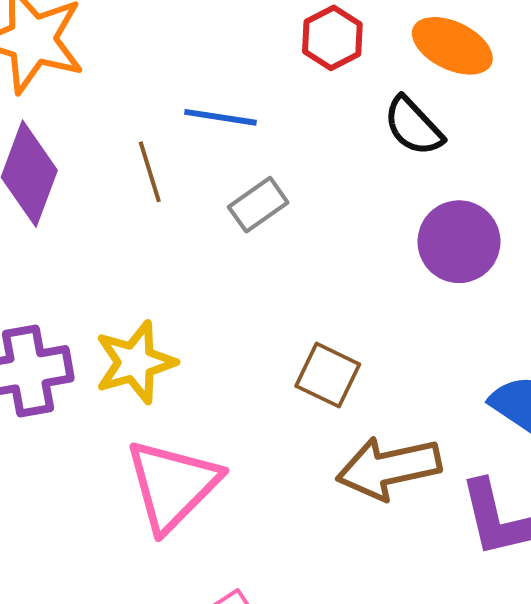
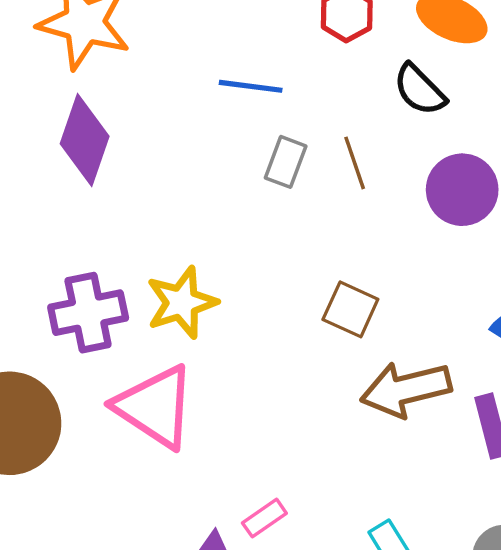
brown line: (150, 172) -> (355, 163), moved
gray rectangle: (258, 205) -> (286, 162), turned -33
pink triangle: (172, 485) -> (155, 407), moved, turned -40

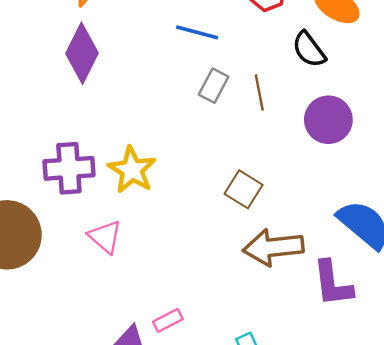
yellow star: (182, 303) -> (132, 170), turned -30
pink triangle: (155, 407) -> (105, 237), size x0.6

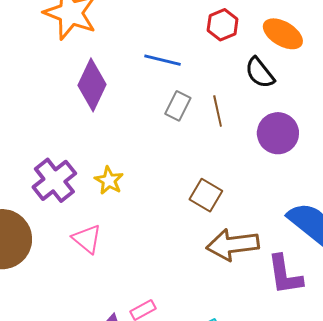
purple diamond: (82, 53) -> (92, 85), moved
purple cross: (69, 168) -> (54, 180), turned -33
yellow star: (132, 170) -> (109, 180), size x0.7

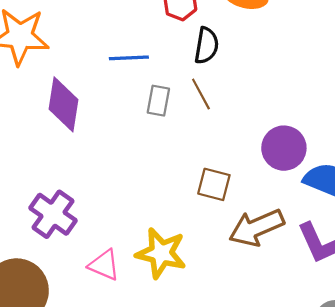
black semicircle: (260, 73) -> (206, 46), moved, turned -116
purple circle: (278, 133) -> (284, 148), moved
yellow star: (109, 180) -> (161, 253), moved, size x1.6

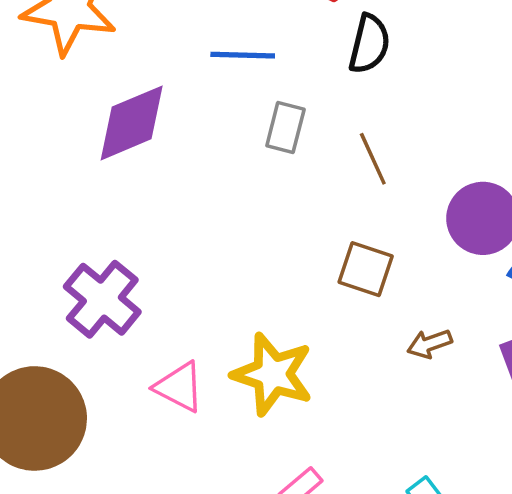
brown line: (201, 94) -> (373, 159), moved
purple diamond: (64, 104) -> (132, 123), turned 54
brown arrow: (256, 228) -> (430, 344), size x0.5

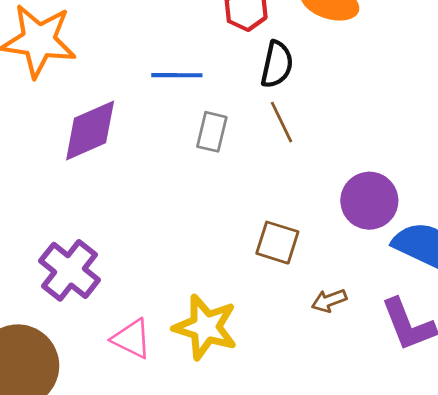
brown line: (373, 159) -> (281, 122), moved

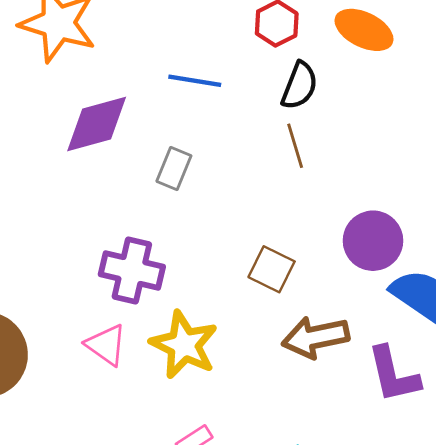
gray rectangle: (212, 132) -> (174, 169), moved
purple cross: (70, 270) -> (132, 270), moved, turned -34
brown arrow: (329, 301) -> (316, 337), size x1.8

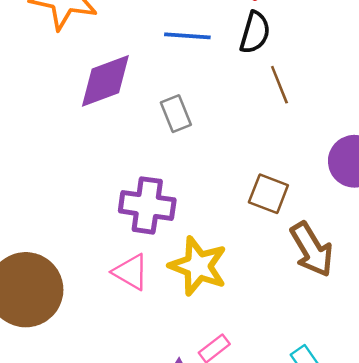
black semicircle: (299, 86) -> (255, 32), moved
gray rectangle: (174, 169) -> (176, 114), turned -39
brown arrow: (316, 337) -> (312, 249), turned -104

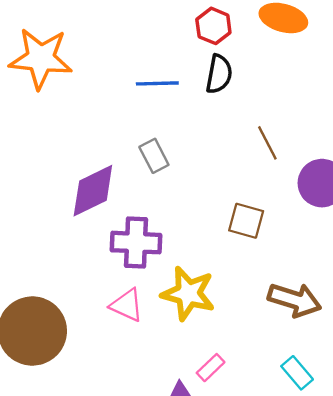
purple diamond: (105, 81) -> (93, 191), moved
brown line: (279, 85) -> (267, 143), moved
brown arrow: (312, 249) -> (295, 300), moved, turned -36

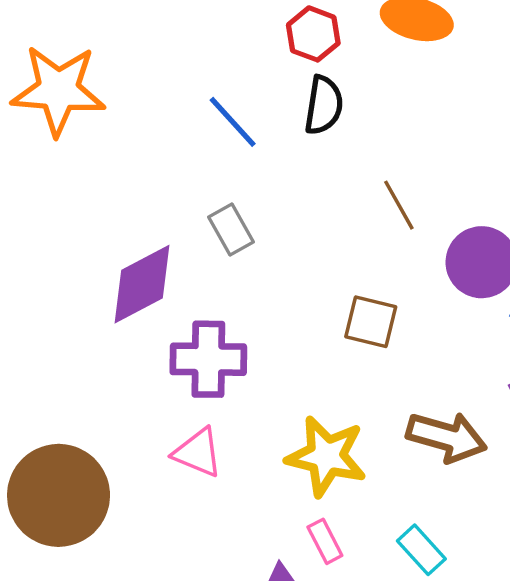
blue line: (157, 83) -> (233, 122), turned 51
yellow star: (188, 294) -> (326, 456), moved
pink rectangle: (211, 368) -> (325, 541), turned -72
cyan rectangle: (297, 373) -> (421, 550), moved

